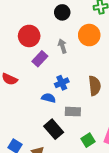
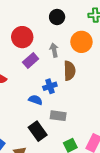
brown semicircle: (95, 86) -> (70, 71), moved

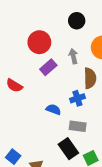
blue cross: (50, 86) -> (77, 98), moved
black rectangle: (38, 131) -> (68, 149), moved

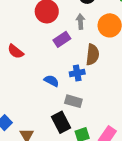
gray arrow: (73, 56) -> (80, 22), moved
purple rectangle: (48, 67) -> (62, 39), moved

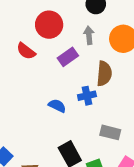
red semicircle: (16, 51) -> (26, 51), moved
gray rectangle: (73, 101) -> (110, 132), moved

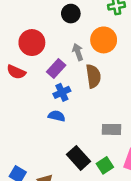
gray arrow: (89, 35) -> (78, 52), moved
blue cross: (87, 96) -> (62, 92), moved

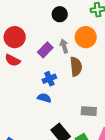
red circle: (32, 43) -> (15, 37), moved
purple rectangle: (56, 68) -> (45, 50), moved

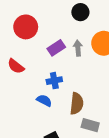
red semicircle: (13, 60) -> (16, 66), moved
brown semicircle: (76, 67) -> (77, 104), moved

